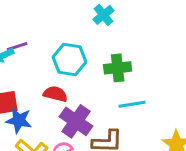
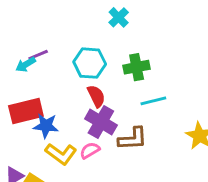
red semicircle: (55, 94) -> (96, 96), moved, turned 55

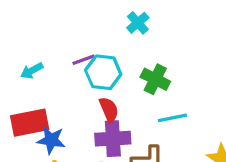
purple line: (38, 55) -> (83, 60), moved
green cross: (137, 67) -> (155, 79), turned 35
purple cross: (101, 122) -> (113, 139), turned -36

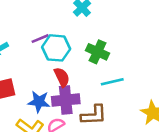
blue star: (51, 140) -> (39, 102), moved

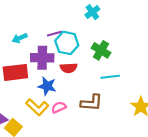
red semicircle: (62, 77) -> (69, 68), turned 105
purple cross: (66, 100) -> (42, 58), moved

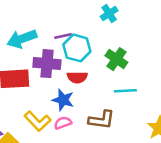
cyan arrow: (20, 38) -> (22, 39), size x1.6
blue star: (47, 86) -> (63, 100), moved

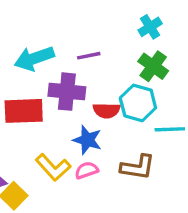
cyan hexagon: (77, 48) -> (138, 103), moved
green cross: (116, 59) -> (153, 66), moved

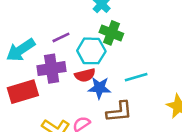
cyan hexagon: (138, 103) -> (91, 51), moved
blue star: (87, 140) -> (99, 88), moved

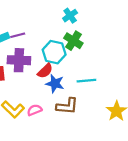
purple line: (61, 37) -> (18, 35), moved
red semicircle: (85, 75) -> (45, 71), turned -42

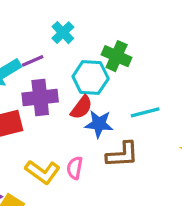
cyan cross: (70, 16) -> (63, 33), moved
pink semicircle: (34, 110) -> (75, 168), turned -48

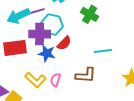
cyan hexagon: (91, 78) -> (52, 25), moved
blue star: (99, 124) -> (47, 53), moved

